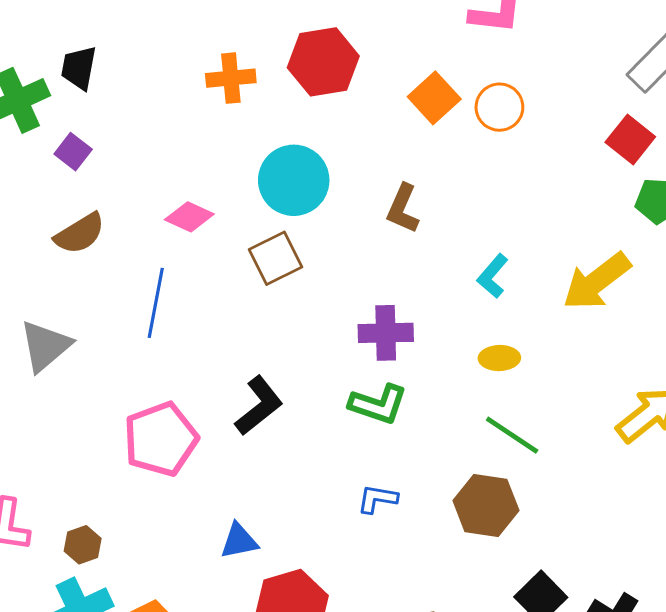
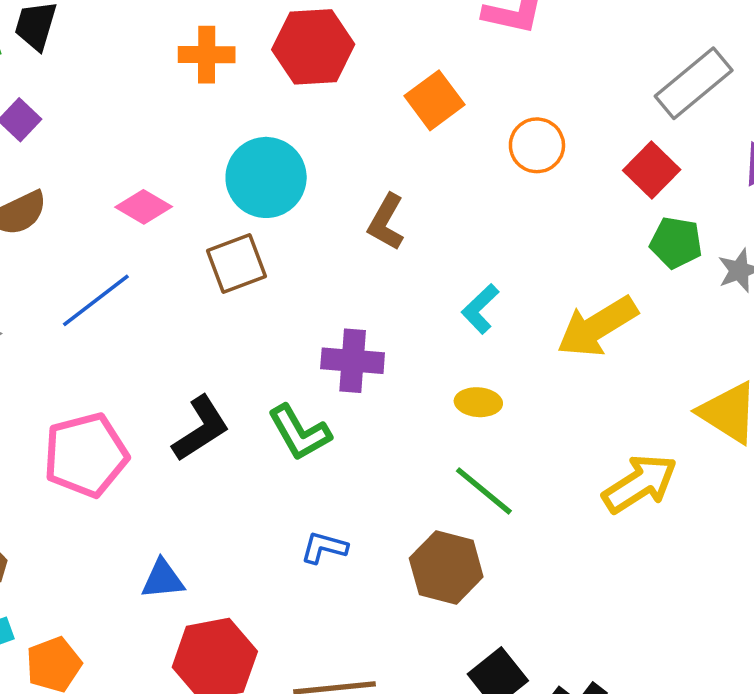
orange circle: (499, 107) -> (537, 145), moved
blue line: (156, 303) -> (96, 300), turned 36
green L-shape: (378, 404) -> (299, 433), moved, turned 36

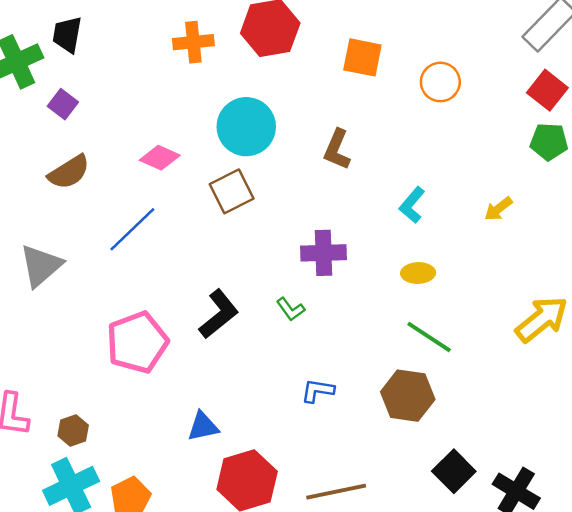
orange square: (434, 100) -> (362, 57), turned -36
red square: (652, 170) -> (547, 90), moved
yellow arrow: (597, 327) -> (498, 209), size x0.5
green L-shape: (299, 433) -> (291, 309), size x0.6

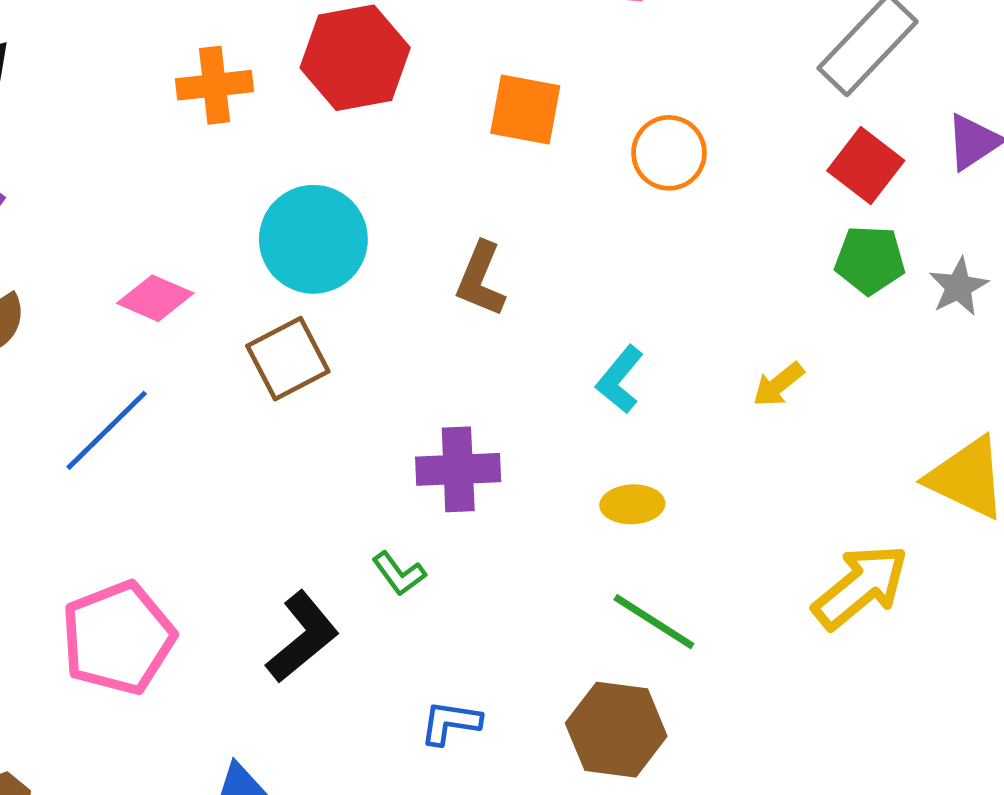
black L-shape: (219, 314) -> (302, 637), moved

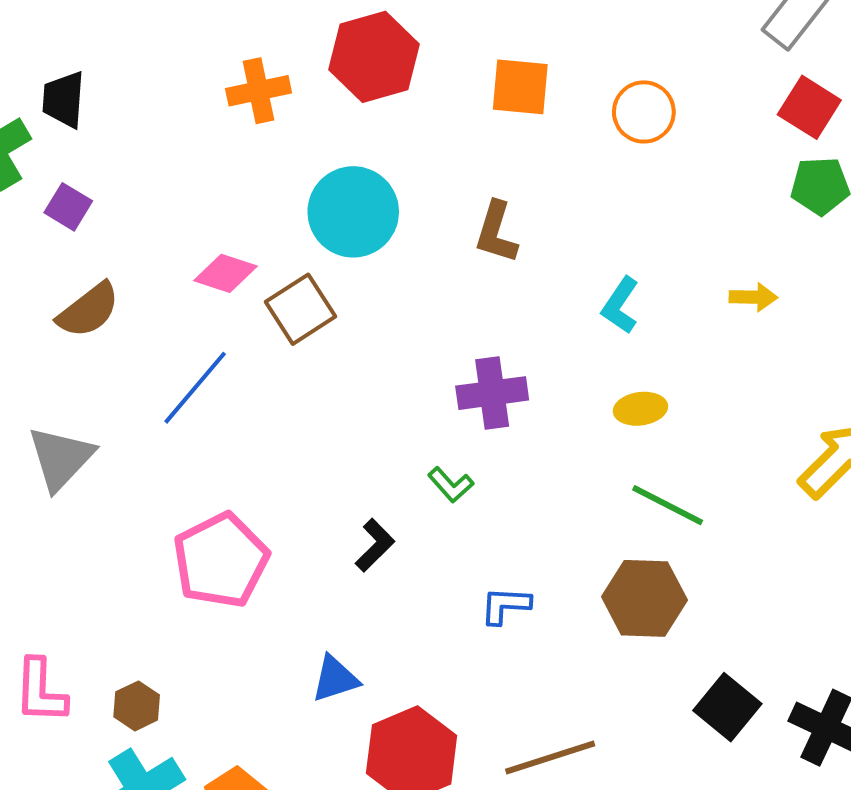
brown square: (288, 359) -> (300, 309), moved
yellow arrow: (778, 384) -> (753, 297), turned -135
black L-shape: (302, 637) -> (375, 545), size x0.7

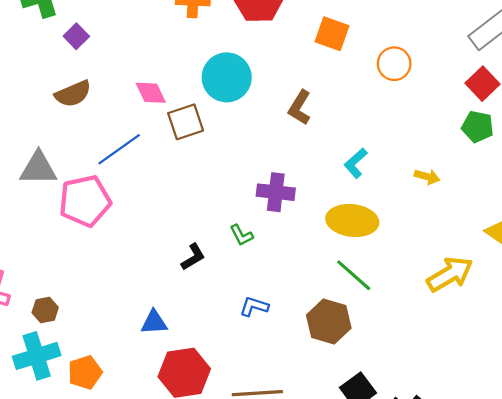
pink diamond: (226, 273) -> (151, 93), turned 32
yellow ellipse: (640, 409) -> (352, 221), size x1.8
gray triangle: (61, 458) -> (38, 168), turned 33
pink pentagon: (221, 560) -> (85, 201), moved

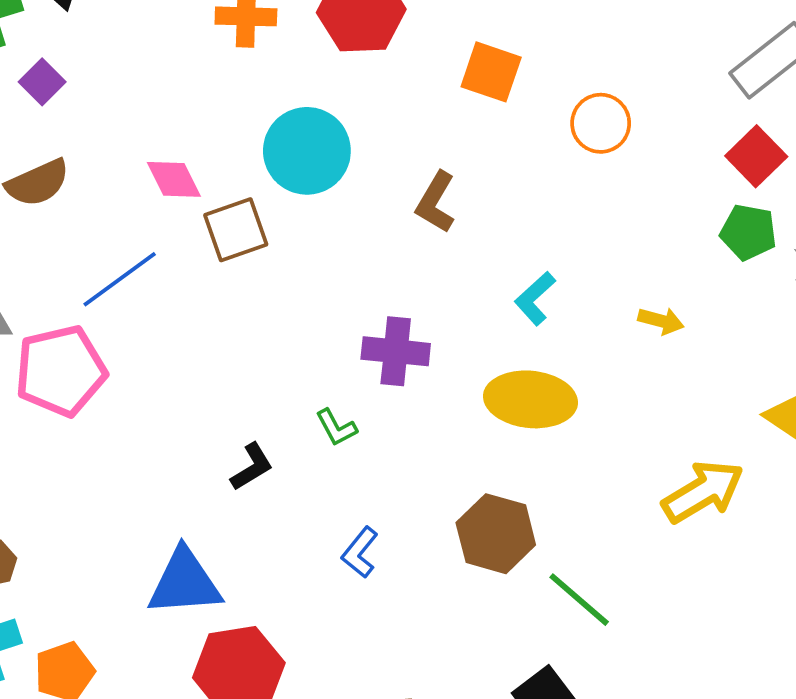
green line: (354, 275) -> (579, 600), moved
blue L-shape: (254, 306) -> (360, 552), turned -68
blue triangle: (154, 322) -> (185, 582), size x1.6
brown hexagon: (329, 322) -> (496, 534), moved

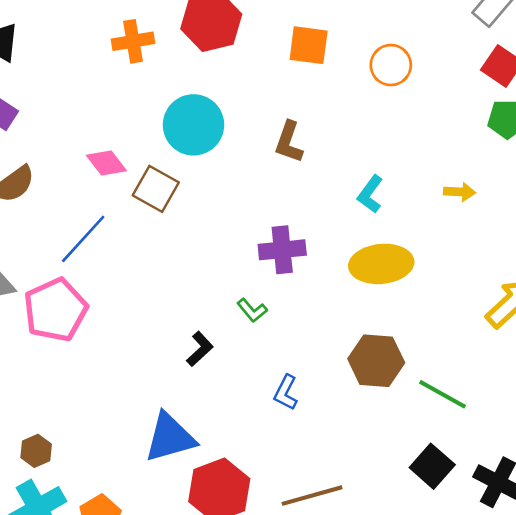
brown square: (236, 230) -> (156, 189), turned -30

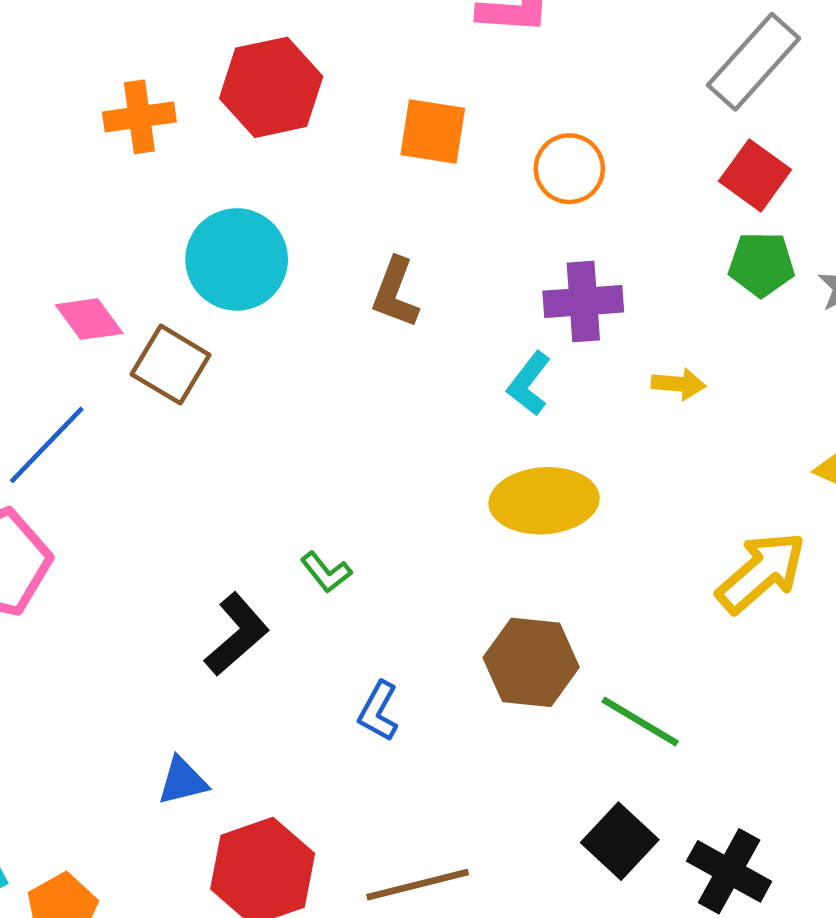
purple cross: (282, 250) -> (583, 302), moved
black L-shape: (200, 349) -> (237, 634), size x1.4
blue triangle: (170, 438) -> (183, 781), size x0.6

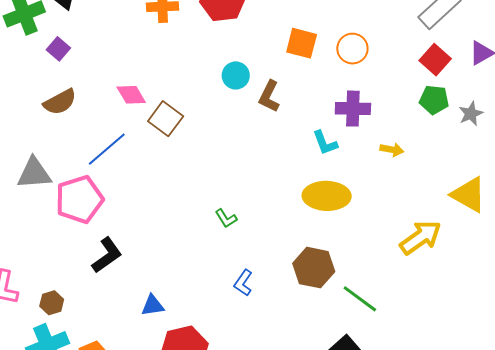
orange square: (433, 132) -> (302, 43), moved
cyan circle: (237, 259) -> (236, 75), moved, size x0.6
cyan L-shape: (529, 384) -> (325, 143), turned -64
black L-shape: (237, 634) -> (107, 255), moved

